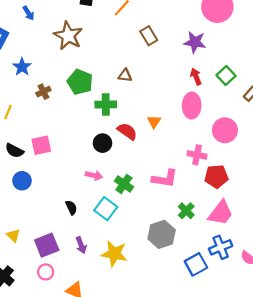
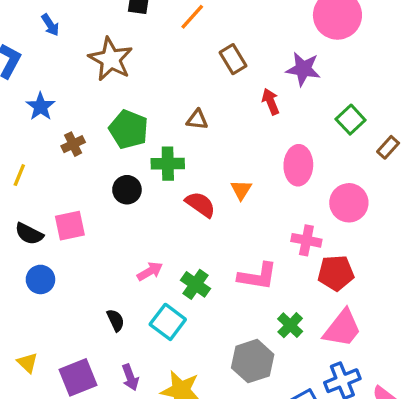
red arrow: (196, 77) -> (271, 102), moved
black circle: (103, 143) -> (127, 190), moved
pink arrow: (94, 175) -> (150, 271), turned -42

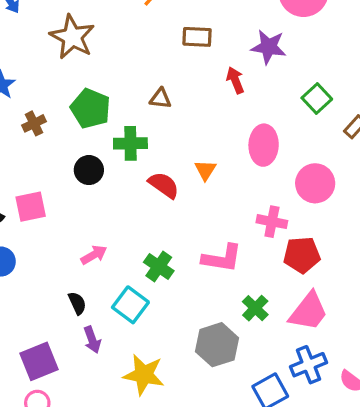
brown rectangle: (233, 59) -> (197, 37), turned -56
pink arrow: (150, 271) -> (94, 255), moved
purple arrow: (130, 377) -> (92, 340), moved

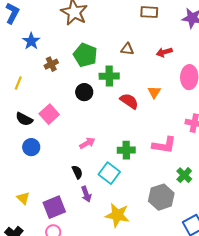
red arrow: (235, 80) -> (164, 52), moved, turned -84
pink square: (31, 207) -> (49, 114), turned -30
green cross: (159, 267) -> (126, 150), turned -36

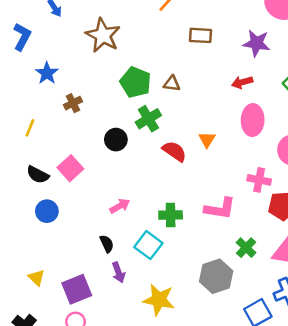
red arrow: (164, 52) -> (242, 82), moved
green pentagon: (85, 55) -> (135, 82), moved
green cross: (109, 76) -> (148, 119), turned -30

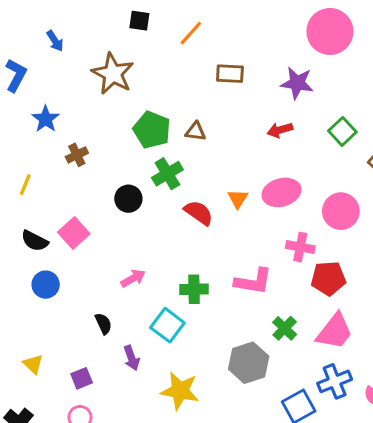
pink ellipse: (253, 120) -> (281, 192), moved, turned 72
black semicircle: (107, 244) -> (103, 324), moved
purple square: (77, 289) -> (82, 378), size x0.6

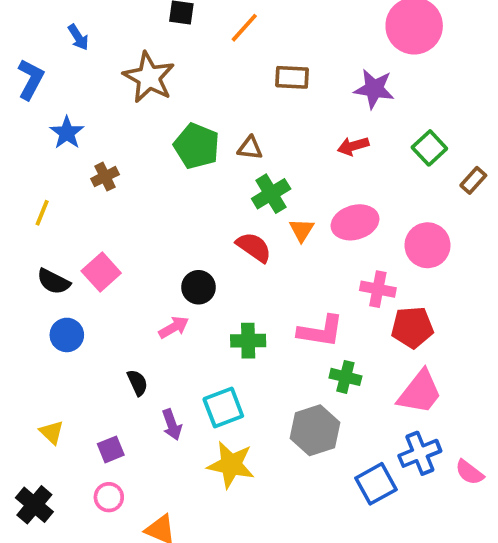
green cross: (167, 174) -> (271, 194), moved
black circle: (128, 199) -> (199, 287), moved
cyan square: (167, 325) -> (223, 407), moved, turned 32
green cross: (285, 328) -> (345, 377), moved, turned -30

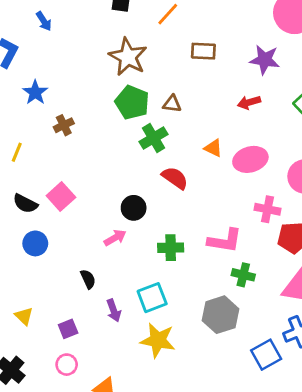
brown star: (149, 77) -> (128, 57), moved
green cross: (271, 194) -> (154, 138), moved
orange triangle: (302, 230) -> (213, 148), moved, turned -36

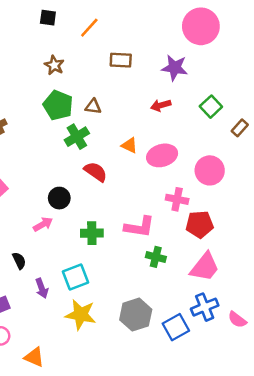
brown star: (128, 57) -> (54, 65), size x0.6
gray hexagon: (220, 315) -> (136, 315), moved

